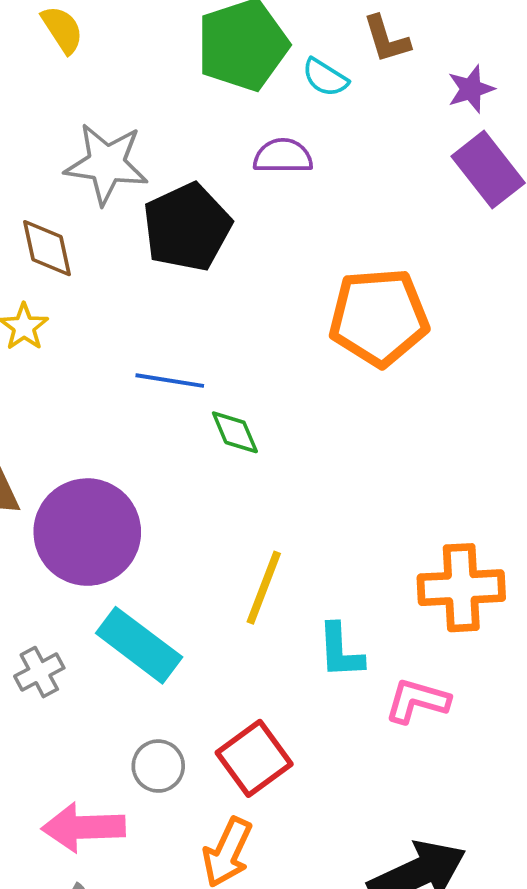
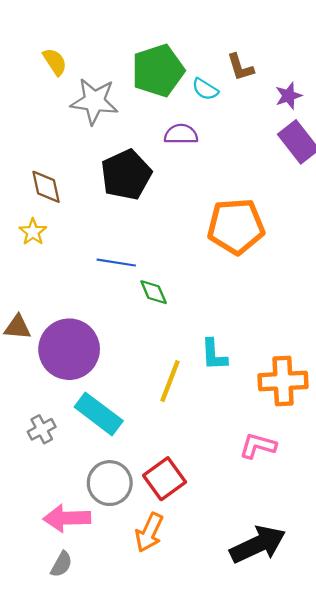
gray star: (106, 164) -> (94, 101), moved
cyan L-shape: (340, 651) -> (214, 355), moved
gray circle: (158, 766) -> (110, 483), size x1.5

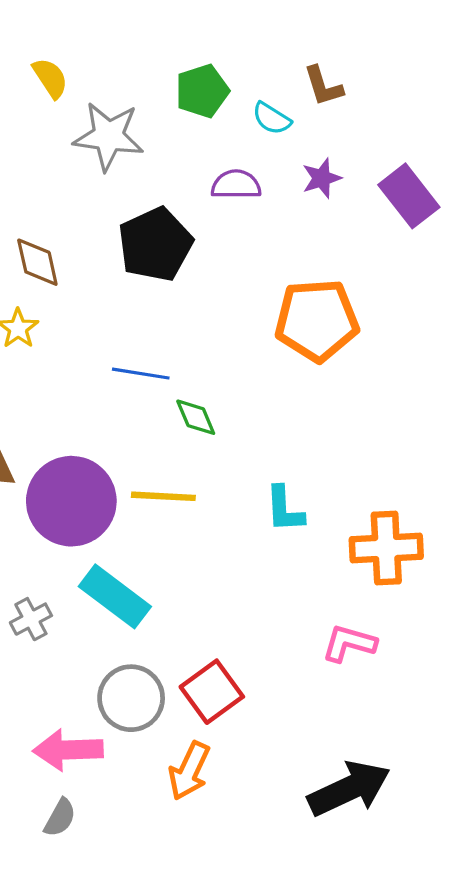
green pentagon: (158, 71) -> (202, 91), size x0.7
purple star: (289, 96) -> (322, 178), moved
yellow line: (170, 381) -> (163, 496), moved, turned 72

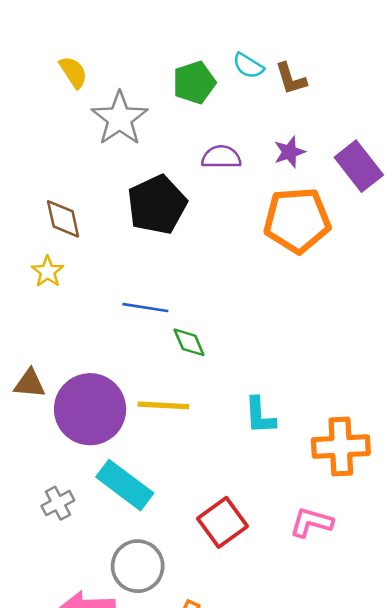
cyan semicircle: (272, 118) -> (248, 66), moved
gray star: (108, 136) -> (120, 119), turned 30
orange pentagon: (317, 320) -> (297, 220), moved
red square: (212, 692) -> (223, 522), moved

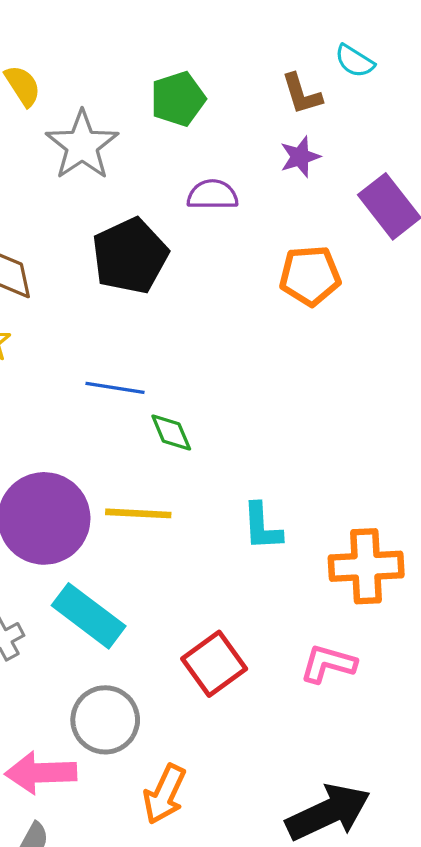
cyan semicircle: (248, 66) -> (355, 61), moved
purple star: (289, 152) -> (300, 157), moved
orange pentagon: (297, 220) -> (310, 276), size x0.7

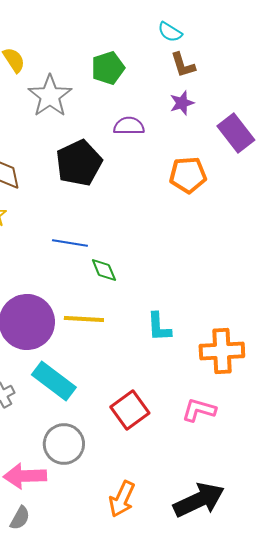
cyan semicircle: (355, 61) -> (170, 32), moved
orange arrow: (165, 794) -> (122, 499), moved

